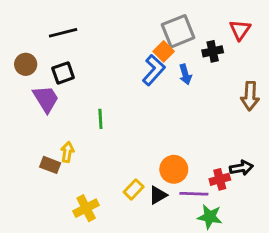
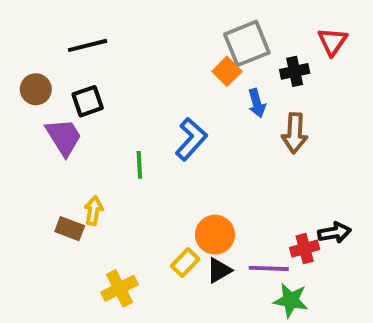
blue L-shape: (154, 70) -> (191, 139), moved
brown arrow: (250, 96) -> (295, 133), moved
orange circle: (174, 169) -> (215, 235), moved

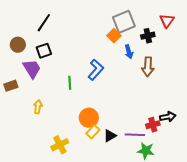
black line: (88, 45) -> (44, 23), turned -42
yellow arrow: (94, 211) -> (38, 107), moved
brown rectangle: (70, 229) -> (11, 86), moved, turned -40
orange circle: (215, 235) -> (89, 118), moved

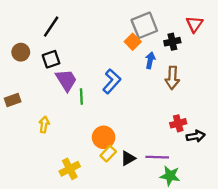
blue arrow: (129, 52) -> (150, 60), turned -152
purple trapezoid: (32, 69) -> (66, 80), moved
red cross: (153, 125) -> (178, 123), moved

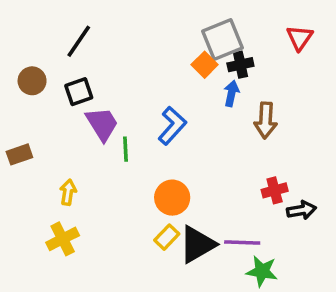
black cross: (172, 42) -> (240, 65), moved
orange circle: (104, 137) -> (172, 198), moved
black triangle: (128, 158) -> (197, 244), size x1.6
yellow cross: (70, 169) -> (63, 239), moved

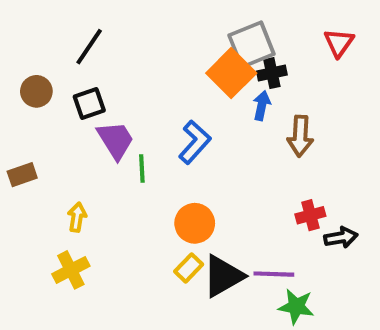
orange square: (205, 65) -> (231, 73), size x1.6

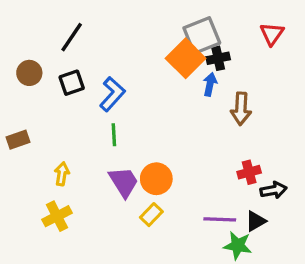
purple trapezoid: (116, 140) -> (124, 182), moved
blue L-shape: (195, 142) -> (112, 94), moved
black triangle: (223, 276) -> (256, 221), moved, size x0.6

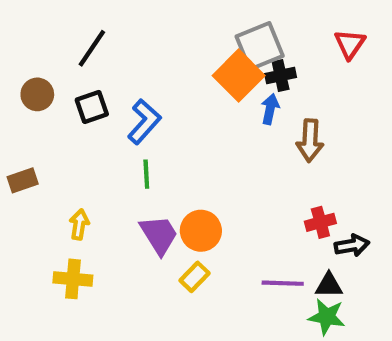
yellow cross: (57, 216) -> (73, 279), turned 32
black triangle: (256, 221) -> (329, 285), turned 30
green star: (238, 245) -> (327, 317), moved

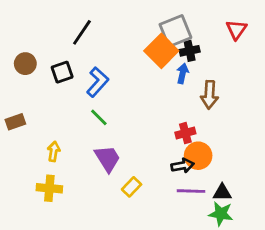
black line: (92, 48) -> (82, 32), moved
green line: (146, 174) -> (99, 117), turned -42
red cross: (320, 222) -> (185, 133), moved
orange circle: (201, 231) -> (198, 156), moved
black arrow: (352, 245) -> (183, 166), moved

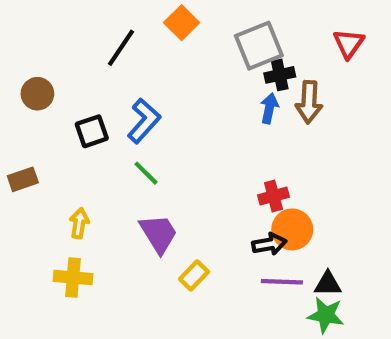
orange square: (161, 51) -> (182, 23), moved, size x0.7
black square: (62, 72) -> (92, 131), moved
brown arrow: (209, 95) -> (309, 102), moved

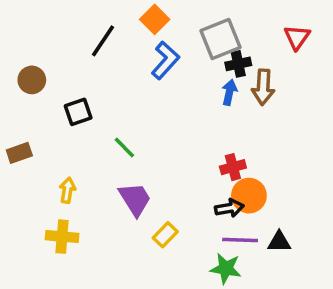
blue L-shape: (144, 121) -> (165, 60), moved
green star: (326, 315) -> (226, 269), moved

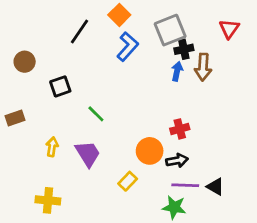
orange circle: (249, 196) -> (150, 151), moved
purple trapezoid: (135, 199) -> (88, 154), moved
yellow cross: (62, 237) -> (48, 200), moved
black triangle: (279, 242) -> (215, 187), turned 30

